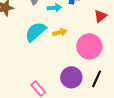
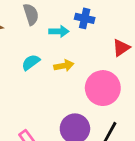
cyan semicircle: (36, 32) -> (31, 62), size x0.6

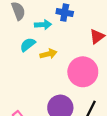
cyan semicircle: (31, 62) -> (28, 45), moved

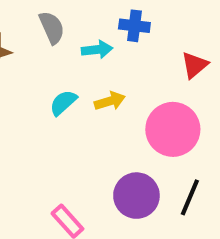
cyan semicircle: (28, 45) -> (63, 103), moved

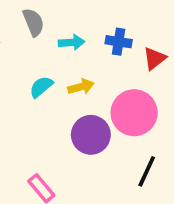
blue cross: (134, 26) -> (119, 42), moved
purple circle: (136, 196) -> (91, 135), moved

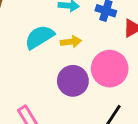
cyan semicircle: (41, 87) -> (39, 37), size x1.5

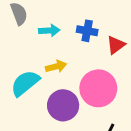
cyan semicircle: (39, 37) -> (25, 83), moved

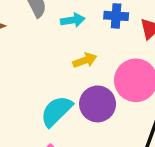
cyan semicircle: (25, 83) -> (56, 111), moved

